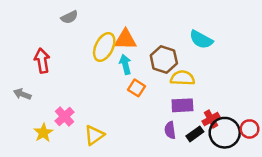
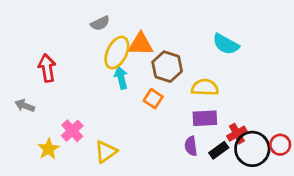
gray semicircle: (69, 17) -> (100, 23), moved
brown hexagon: (164, 59) -> (167, 67), moved
cyan arrow: (125, 64) -> (121, 78), moved

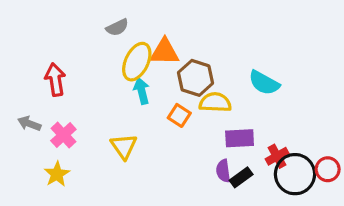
cyan semicircle: (226, 44) -> (264, 83), moved
yellow semicircle: (205, 87) -> (215, 102), moved
pink cross: (72, 131) -> (63, 135), moved
black rectangle: (219, 150) -> (241, 177), moved
yellow triangle: (106, 152) -> (124, 146), moved, turned -30

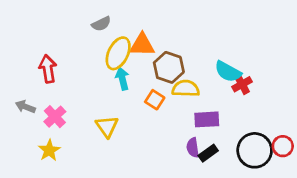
red cross: (277, 156) -> (242, 84), moved

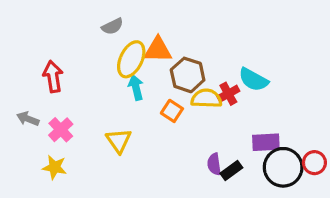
red cross: (242, 84) -> (228, 94), moved
purple rectangle: (207, 119) -> (266, 142), moved
yellow star: (49, 150) -> (54, 167), turned -30

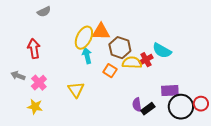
gray semicircle: (112, 26) -> (44, 12), moved

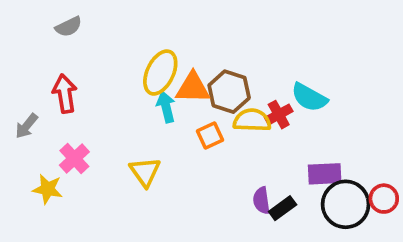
gray semicircle: (44, 12) -> (69, 27), moved
orange triangle: (101, 32) -> (193, 88), moved
orange square: (110, 71) -> (210, 136), turned 32
gray arrow: (18, 76) -> (27, 126), moved, turned -72
yellow star: (35, 107) -> (48, 189), moved

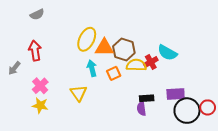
cyan arrow: (166, 107) -> (92, 68), moved
yellow star: (48, 189) -> (40, 105), moved
black rectangle: (283, 208) -> (147, 98), moved, turned 32

